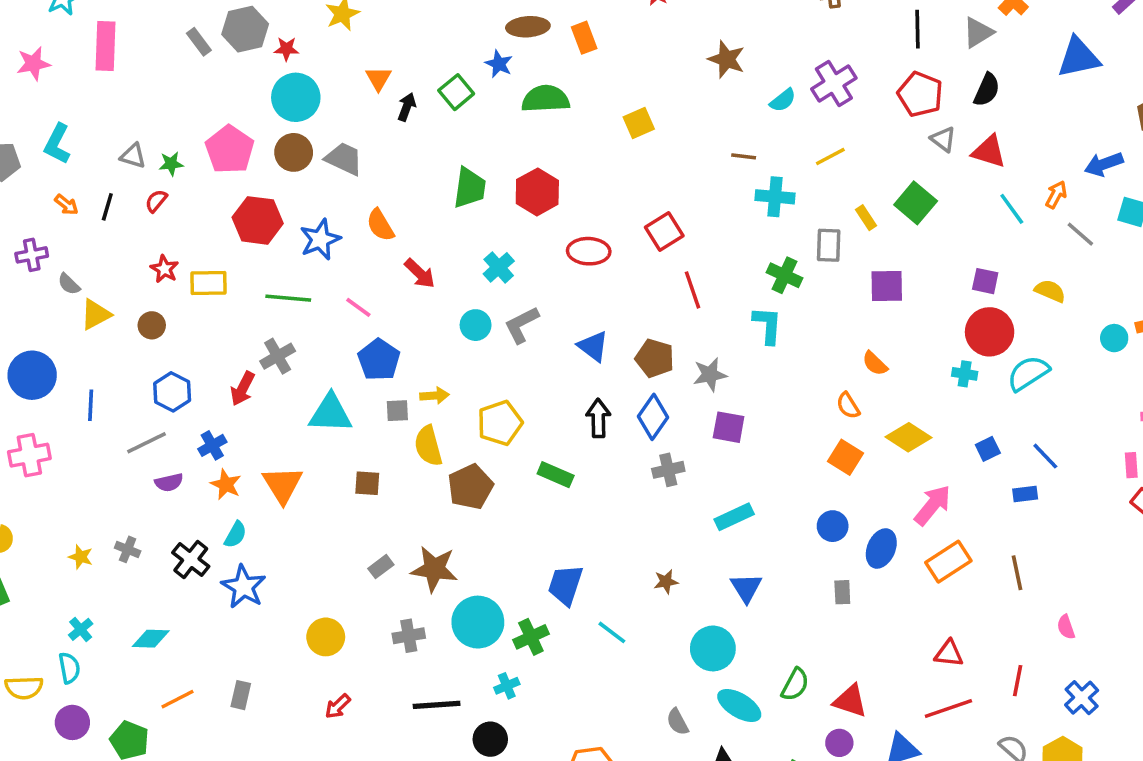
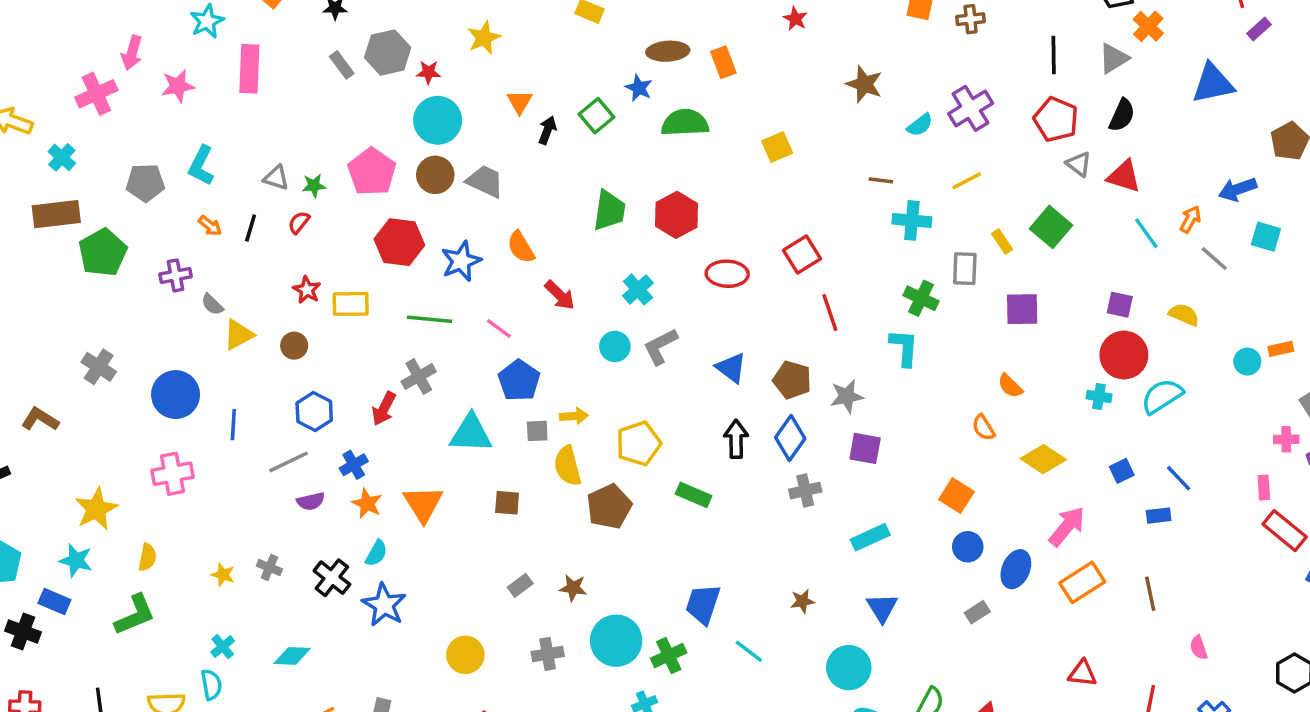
orange square: (845, 457) -> (956, 496), moved
brown star: (434, 569) -> (573, 588), size x0.6
gray rectangle: (842, 592) -> (977, 612), turned 60

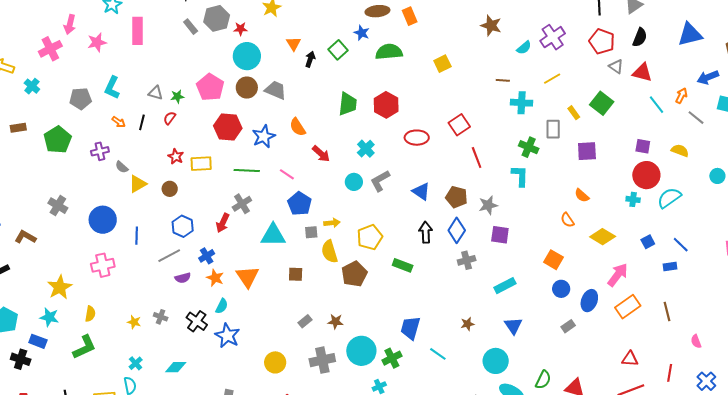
blue triangle: (1213, 84) -> (690, 35), moved
brown rectangle: (56, 214) -> (18, 128), moved, size x0.6
gray cross: (548, 654) -> (322, 360), size x1.4

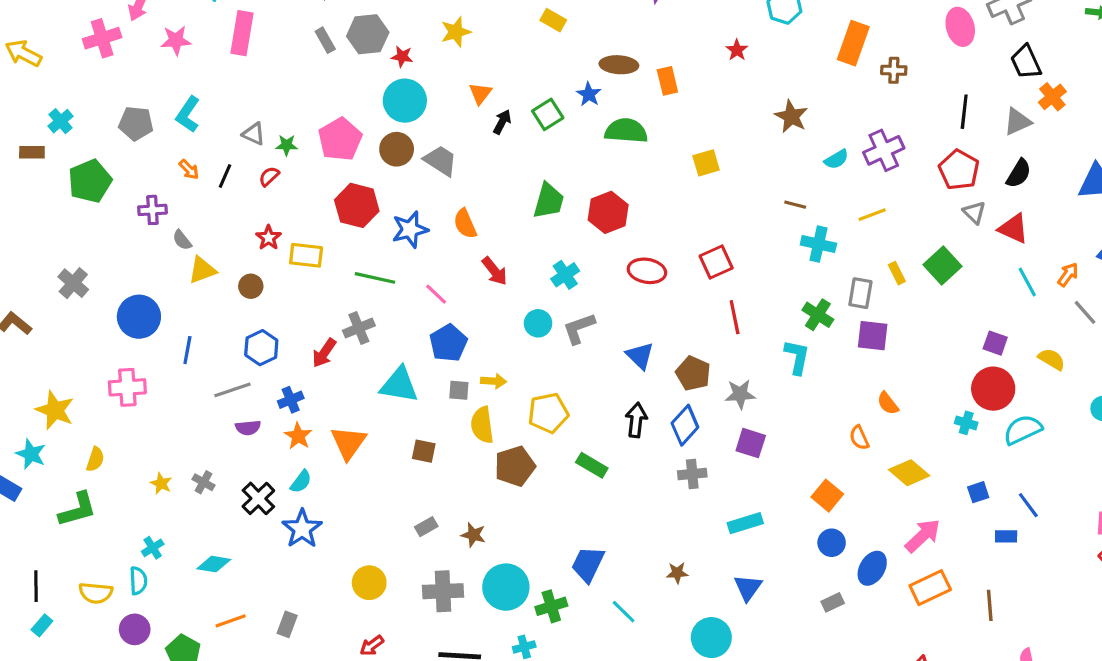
cyan cross: (32, 86) -> (61, 121), moved
purple square: (587, 151) -> (873, 336), moved
yellow star: (60, 287) -> (55, 410), turned -30

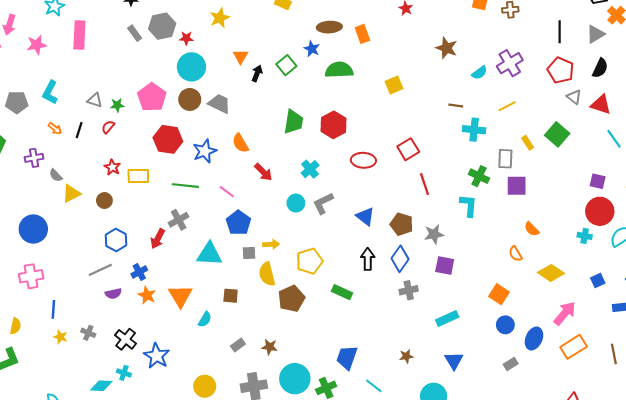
blue line: (187, 350) -> (53, 309), moved
cyan semicircle: (301, 482) -> (205, 319), moved
cyan cross: (153, 548) -> (124, 373), moved, turned -32

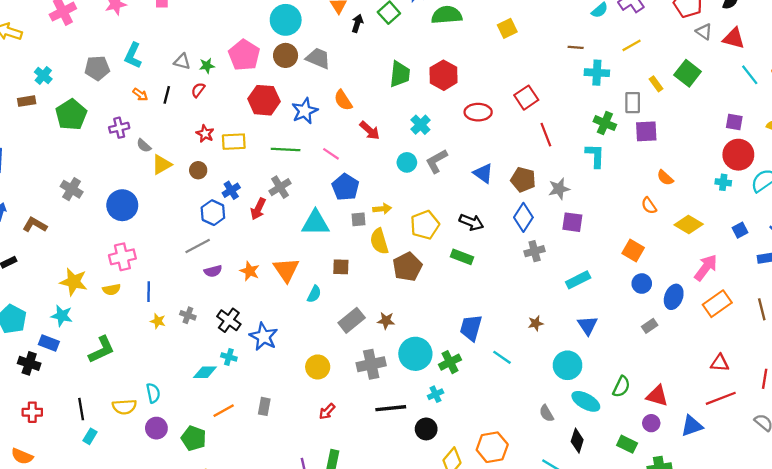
black arrow: (368, 259) -> (471, 222), moved, turned 115
blue cross: (139, 272) -> (231, 190), moved
yellow semicircle: (15, 326) -> (112, 290), moved, turned 70
gray rectangle: (238, 345) -> (352, 320), size x1.6

